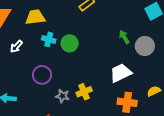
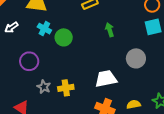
green arrow: (124, 37) -> (110, 30), moved

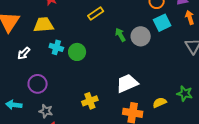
gray circle: (136, 58) -> (141, 36), moved
purple circle: (29, 61) -> (38, 84), moved
gray star: (44, 87) -> (46, 111), moved

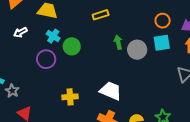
white trapezoid: (127, 83) -> (111, 91), turned 30
purple circle: (38, 84) -> (46, 59), moved
gray star: (46, 111) -> (12, 91), moved

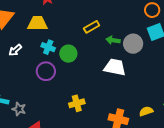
yellow rectangle: (101, 15) -> (92, 27), moved
green arrow: (118, 42) -> (113, 40), turned -56
white trapezoid: (111, 91) -> (115, 67), moved

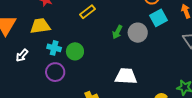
yellow rectangle: (92, 27) -> (87, 12), moved
green arrow: (113, 40) -> (117, 32), turned -64
white trapezoid: (115, 67) -> (126, 76), moved

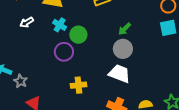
gray circle: (138, 33) -> (123, 49), moved
purple circle: (55, 72) -> (64, 52), moved

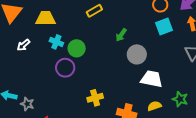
gray circle: (123, 49) -> (137, 54), moved
white trapezoid: (119, 74) -> (152, 79), moved
yellow cross: (78, 85) -> (95, 98), moved

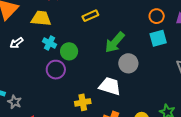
green arrow: (121, 35) -> (115, 42), size x1.6
white trapezoid: (152, 79) -> (110, 86), moved

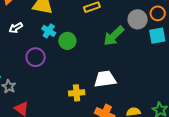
gray circle: (128, 63) -> (138, 19), moved
purple circle: (56, 70) -> (36, 57), moved
white trapezoid: (110, 86) -> (105, 79), turned -30

